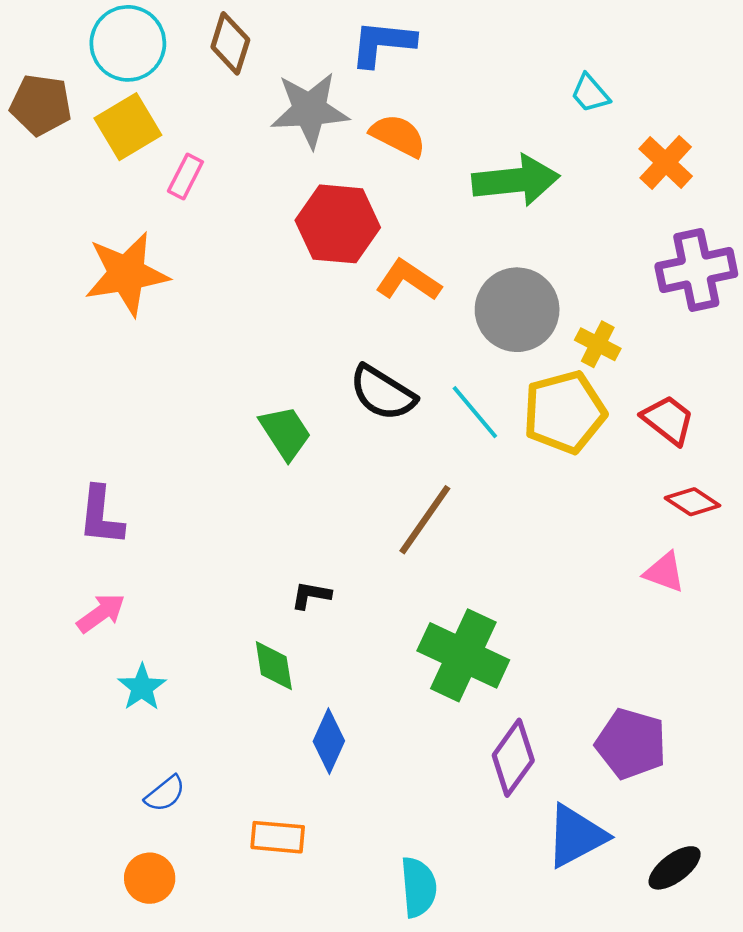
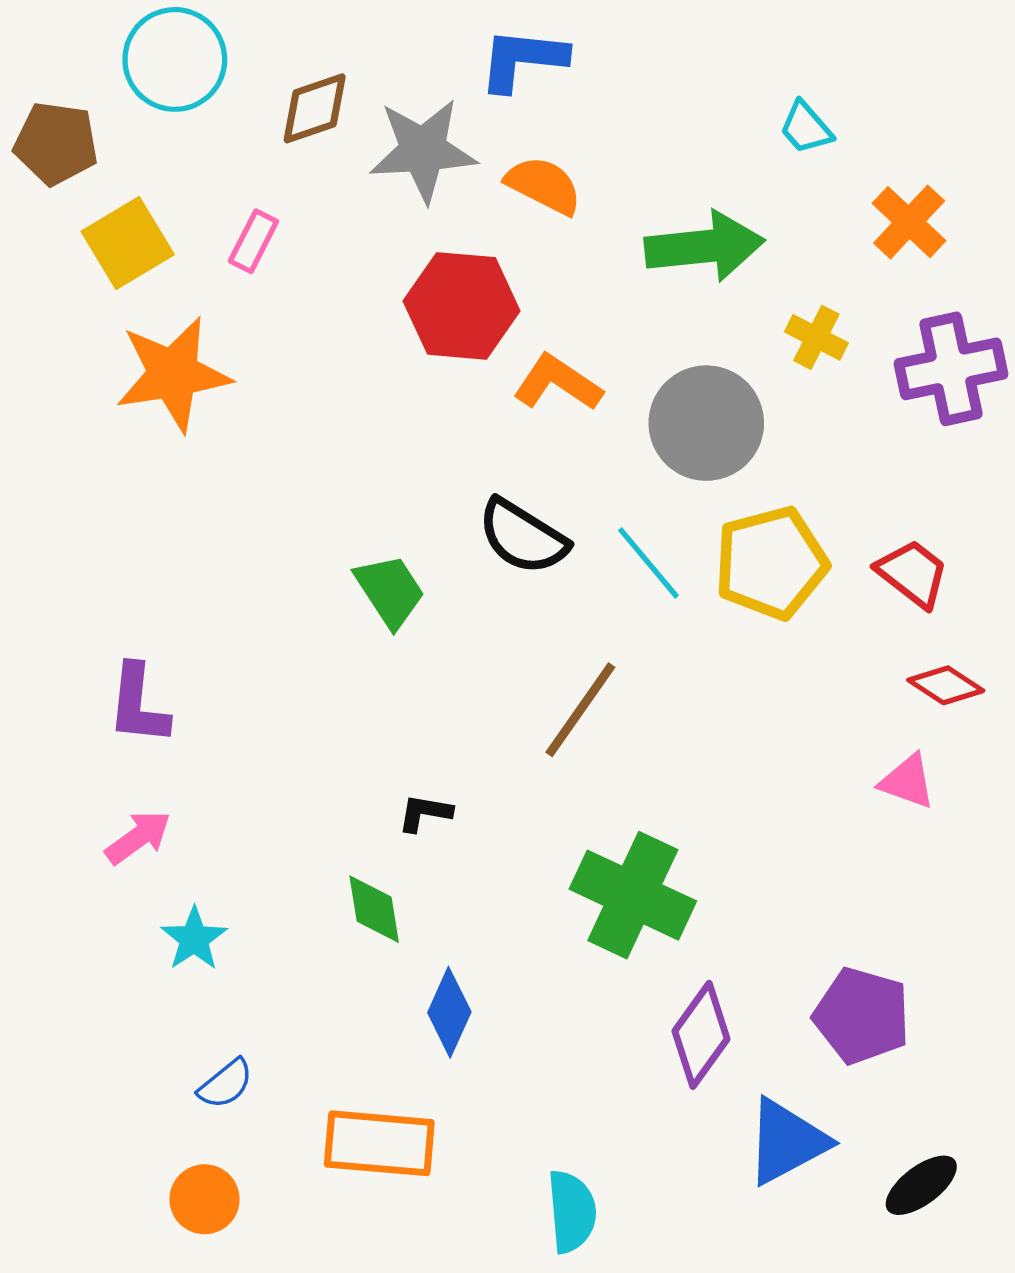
brown diamond: (230, 43) -> (315, 108), moved, turned 54
yellow square: (128, 127) -> (128, 243), moved
yellow cross: (598, 344) -> (816, 337), moved
orange rectangle: (278, 837) -> (379, 1143), size x1.5

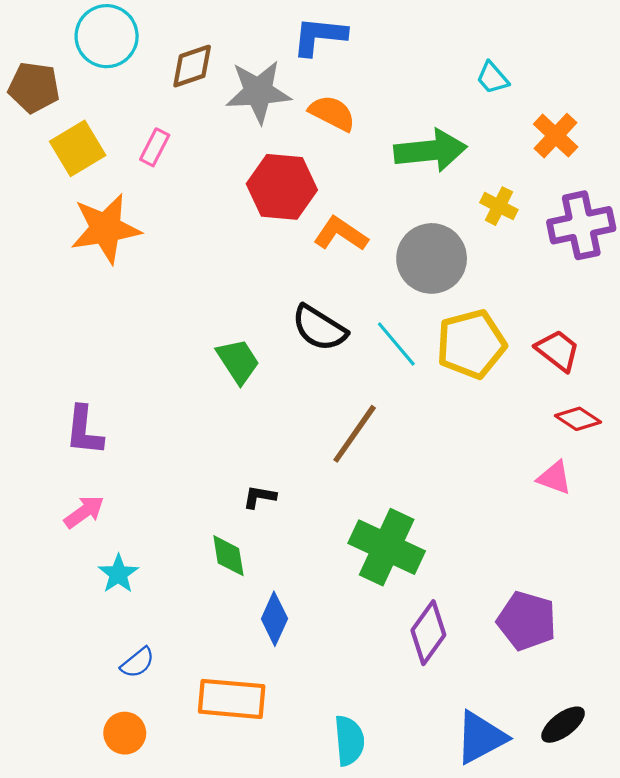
blue triangle: (787, 1142) -> (481, 737), moved

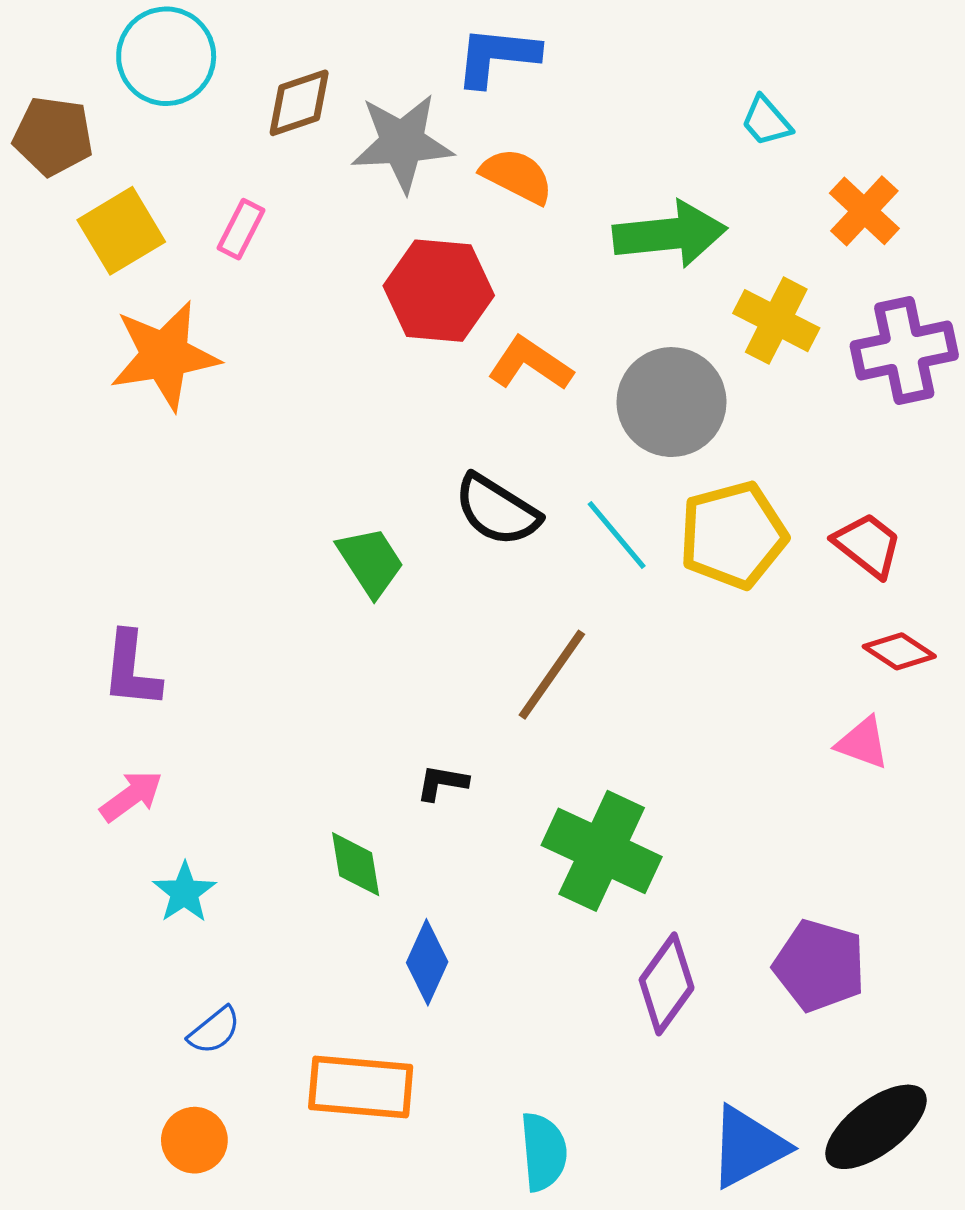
yellow cross: (499, 206) -> (776, 321), size x1.4
black L-shape: (259, 497) -> (442, 783), moved
black ellipse: (563, 725) -> (876, 1127), size x1.5

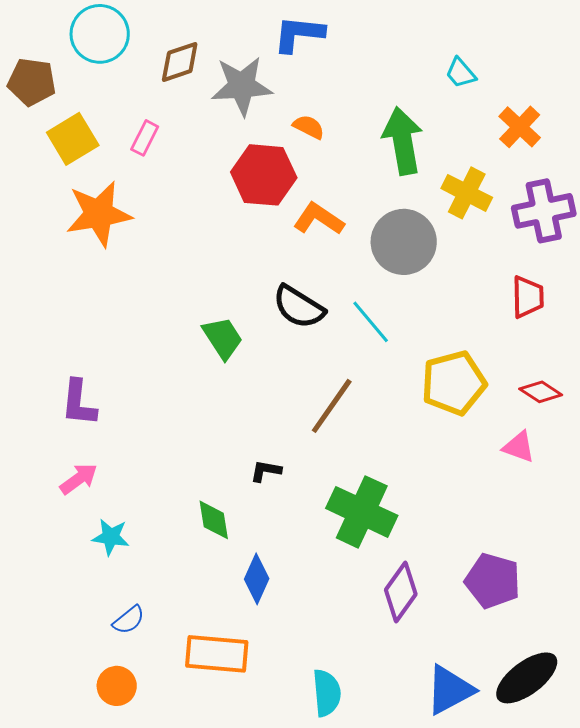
orange semicircle: (517, 176) -> (309, 127), moved, size x0.7
green arrow: (670, 234) -> (403, 141), turned -94
yellow pentagon: (733, 535) -> (454, 383), moved
red trapezoid: (868, 545) -> (528, 297), moved, turned 51
cyan star: (184, 892) -> (111, 537), turned -30

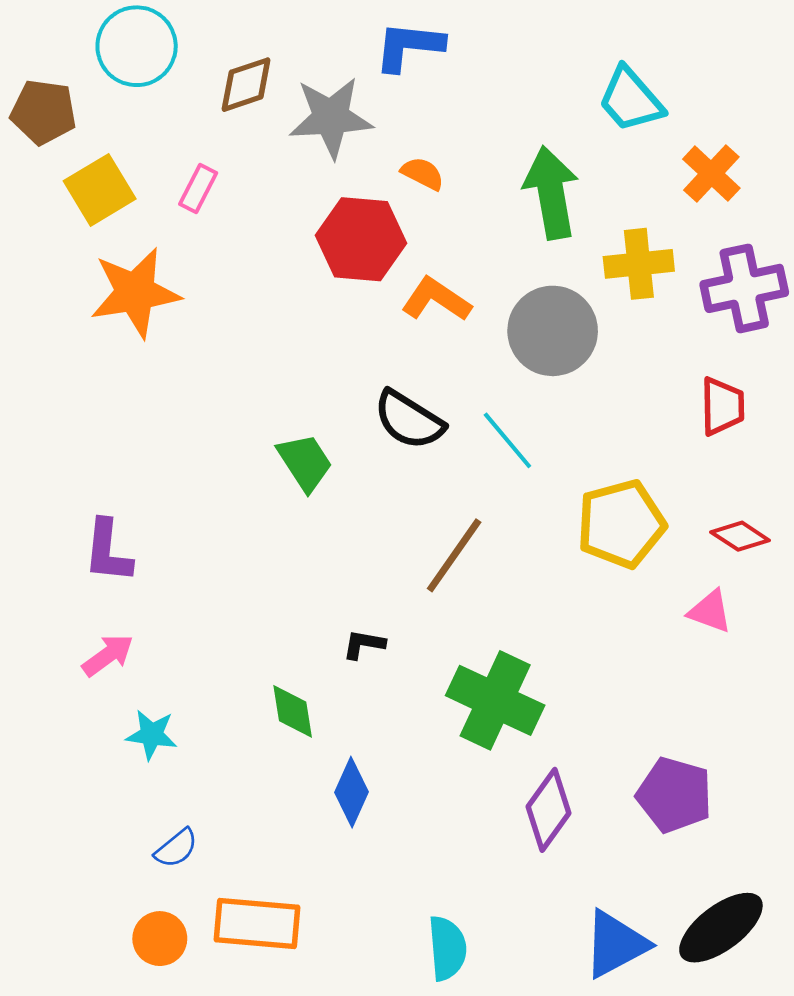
cyan trapezoid: (461, 73) -> (631, 100), size x1.6
yellow cross: (467, 193) -> (639, 264), turned -33
orange rectangle: (217, 654) -> (257, 924), moved

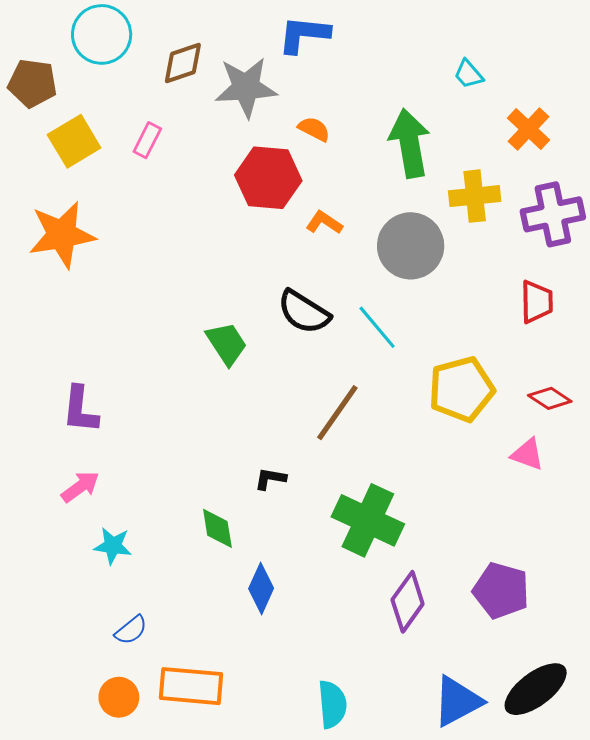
cyan trapezoid: (631, 100) -> (469, 74), size x0.6
orange star: (135, 293) -> (62, 235), moved
orange L-shape: (436, 299) -> (324, 223), size x0.7

